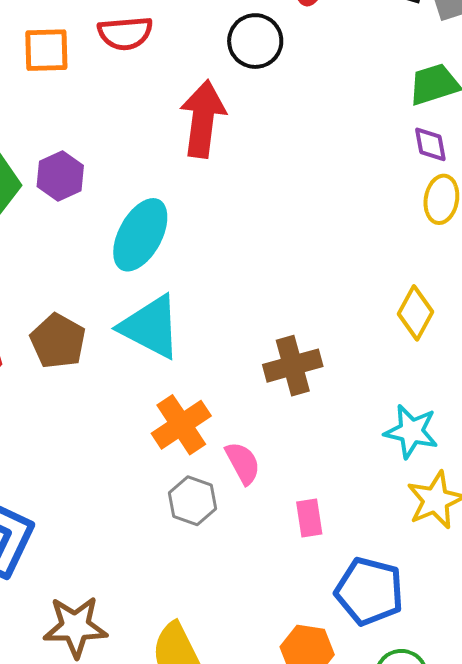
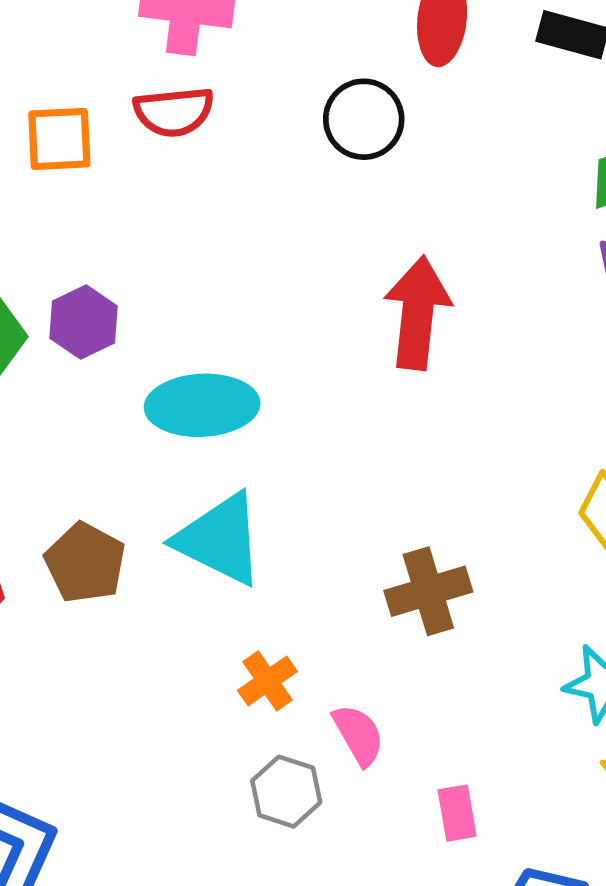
red arrow: (203, 119) -> (418, 313), moved
cyan ellipse: (140, 235) -> (202, 405), turned 60
orange cross: (181, 425) -> (267, 681), size x0.7

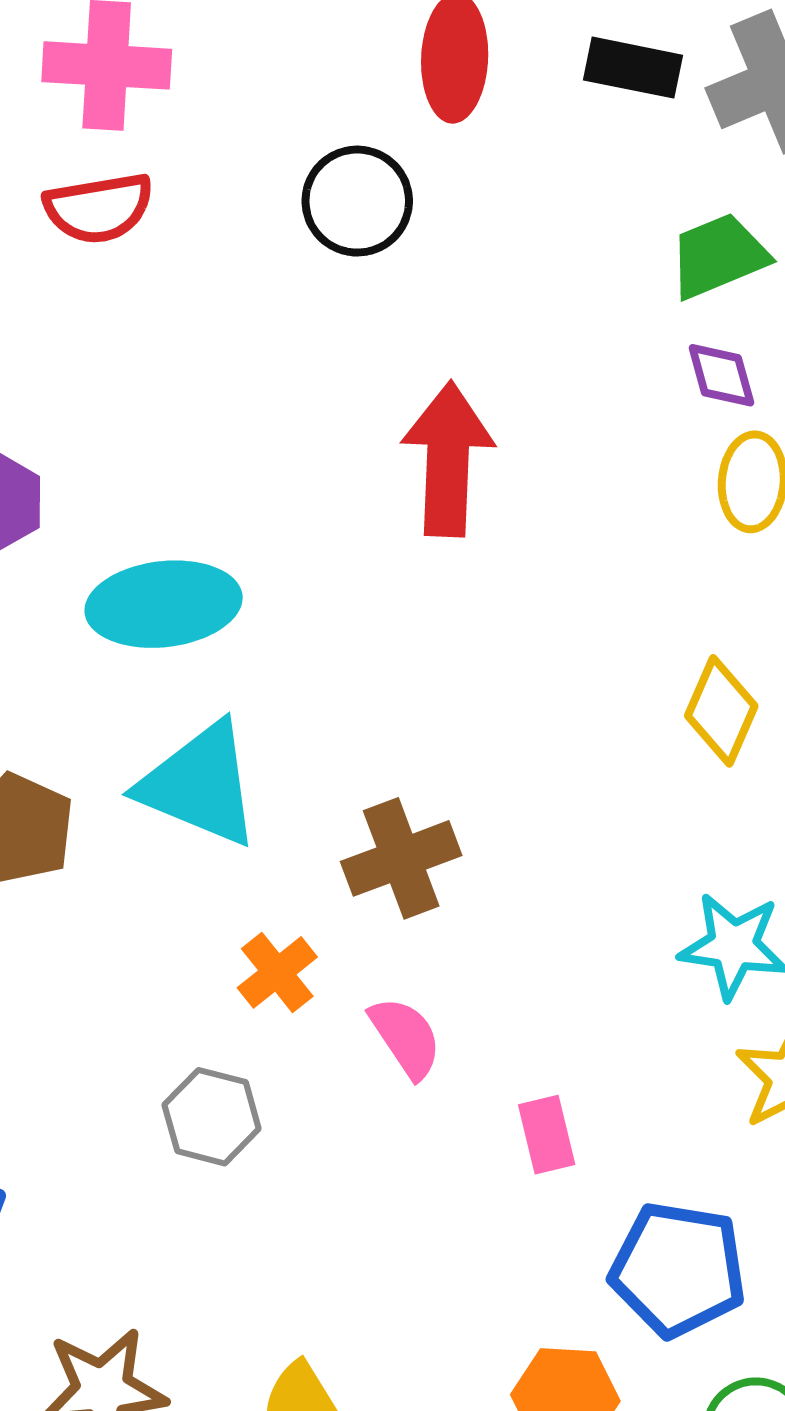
brown cross: (428, 591) -> (401, 858), moved
gray hexagon: (286, 792) -> (212, 1117), moved

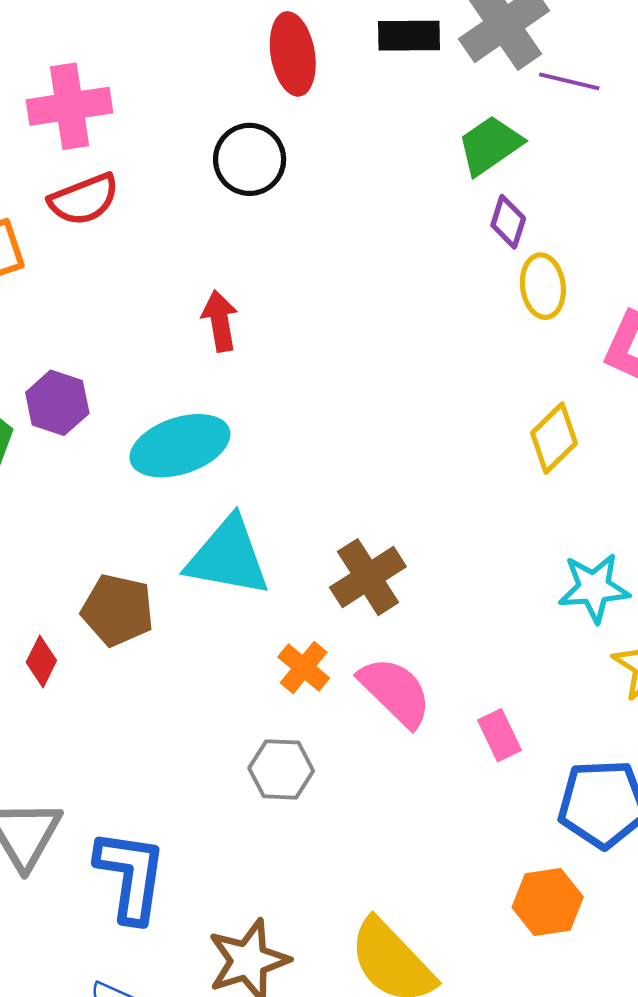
purple diamond: (721, 375) -> (508, 222), turned 45
red arrow: (448, 459) -> (220, 321), moved, size x0.6
yellow diamond: (721, 711) -> (554, 438), turned 34
pink semicircle: (406, 1037) -> (395, 692), size x1.4

